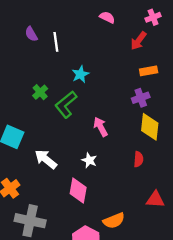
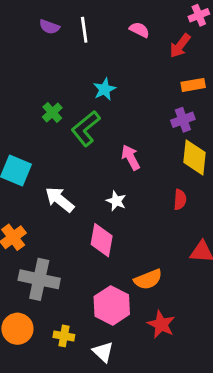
pink semicircle: (107, 17) -> (139, 30), moved
purple semicircle: (31, 34) -> (49, 27), moved, turned -40
white line: (56, 42) -> (84, 30), moved

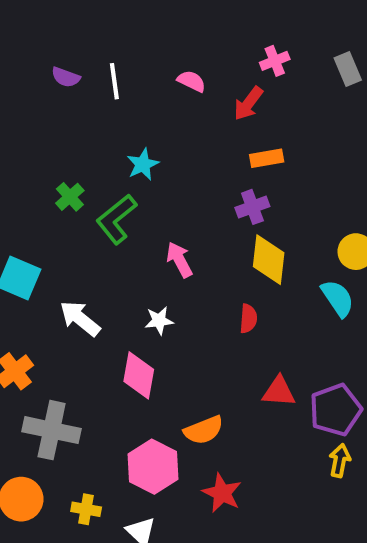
white star: (116, 201) -> (159, 321), turned -30

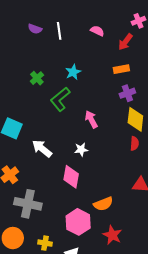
orange rectangle: (267, 158) -> (121, 69), moved
green cross: (70, 197) -> (37, 78), moved
red semicircle: (248, 319) -> (134, 143), moved

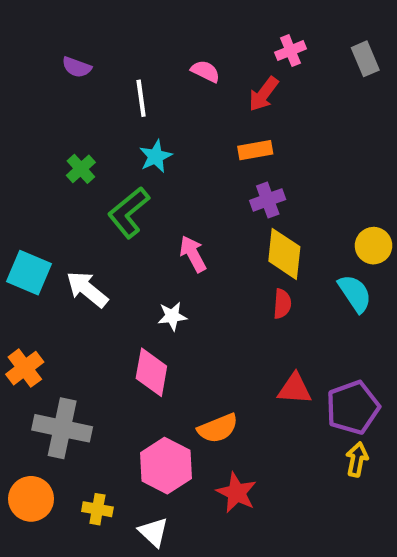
white line: (59, 31) -> (141, 98), moved
white arrow: (42, 149) -> (87, 289), moved

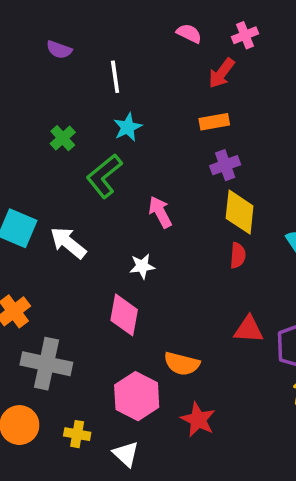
pink semicircle: (205, 71) -> (189, 33), moved
orange semicircle: (218, 428) -> (182, 364), turned 36

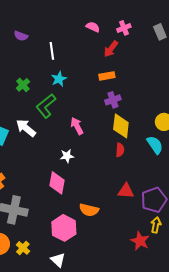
white arrow: (68, 243) -> (26, 128), moved
red star: (198, 420) -> (140, 241), moved
yellow cross: (77, 434) -> (23, 248), moved, turned 32

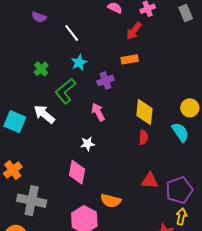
white line: (52, 51) -> (72, 33), turned -30
purple cross: (113, 100) -> (105, 80), moved

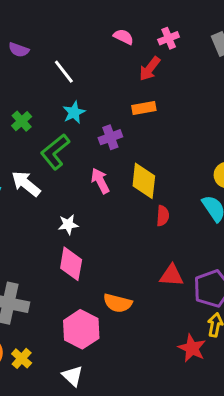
yellow diamond: (144, 112) -> (144, 181), moved
white star: (88, 144) -> (68, 224), moved

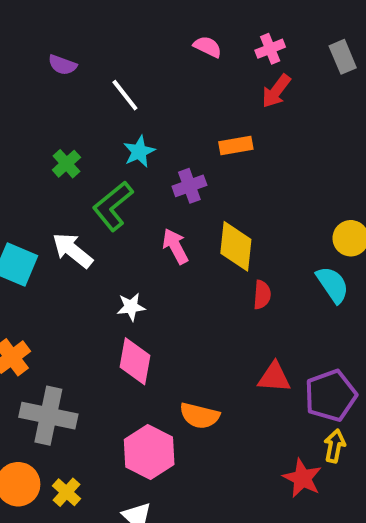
red arrow: (150, 69) -> (276, 91), moved

